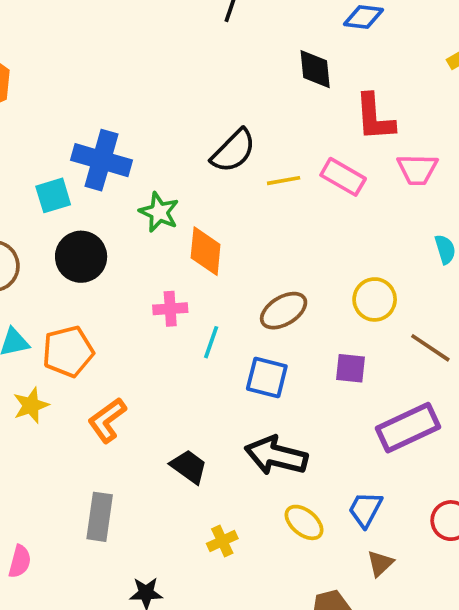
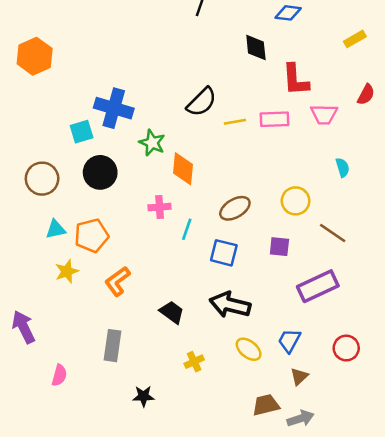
pink rectangle: (343, 177) -> (275, 119), turned -32

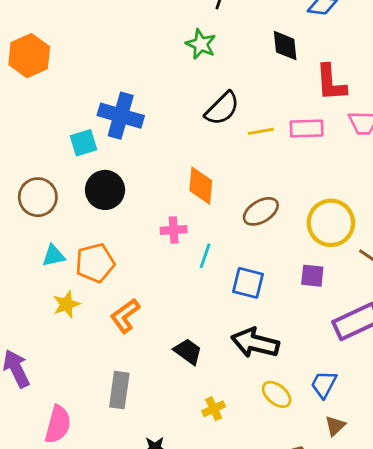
green star: (152, 143) -> (201, 44), moved
yellow circle: (296, 201) -> (331, 223), size x1.4
brown ellipse: (235, 208) -> (261, 211), moved
pink semicircle: (59, 375) -> (58, 424), size x1.5

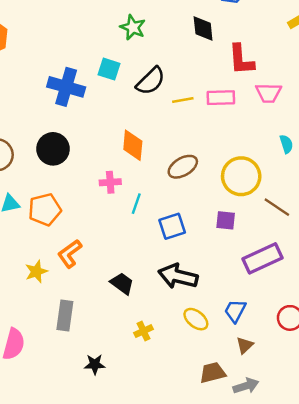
cyan square: (84, 143) -> (109, 69), moved, turned 35
blue square: (248, 283) -> (172, 226), turned -32
yellow star: (66, 304) -> (36, 271), moved

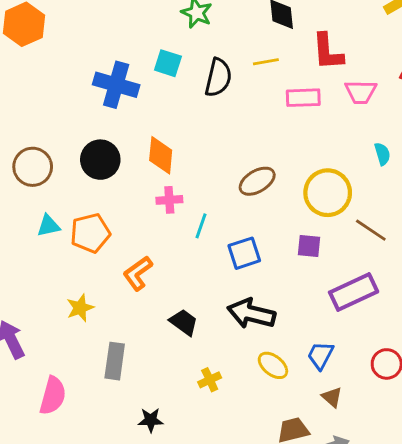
black semicircle: (151, 81) -> (218, 78), turned -32
yellow line: (183, 100) -> (266, 62), moved
orange diamond: (133, 145) -> (161, 155), moved
orange L-shape: (70, 254) -> (138, 273), moved
brown triangle: (245, 345) -> (332, 397), turned -36

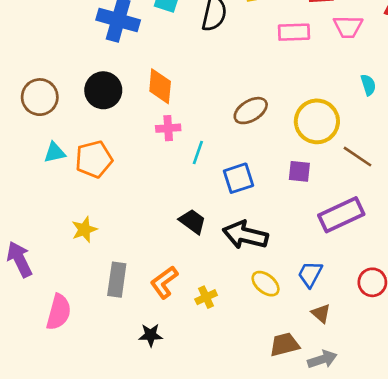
orange L-shape: (138, 273) -> (164, 282), moved
black trapezoid: (184, 322) -> (193, 221), moved

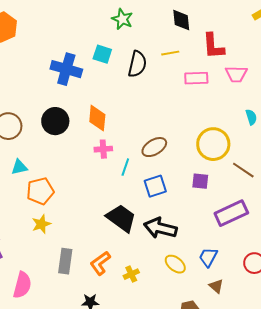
brown ellipse: (251, 111) -> (154, 147), moved
orange pentagon: (94, 159) -> (40, 191), moved
black trapezoid: (193, 221) -> (121, 218), size x1.5

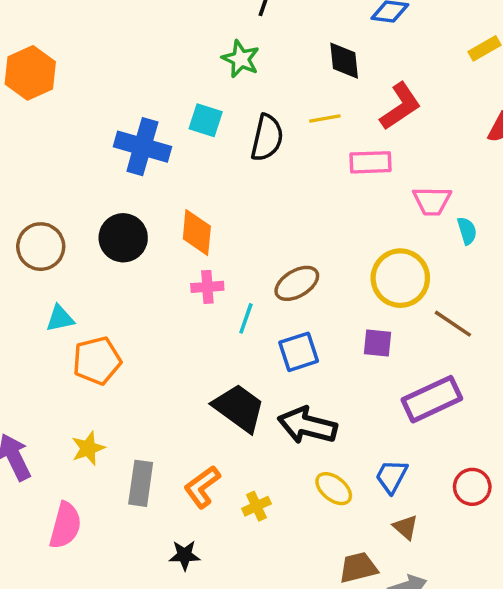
red L-shape: (213, 46) -> (400, 106), turned -120
pink trapezoid: (236, 74) -> (432, 201), moved
yellow star: (41, 224) -> (88, 448), moved

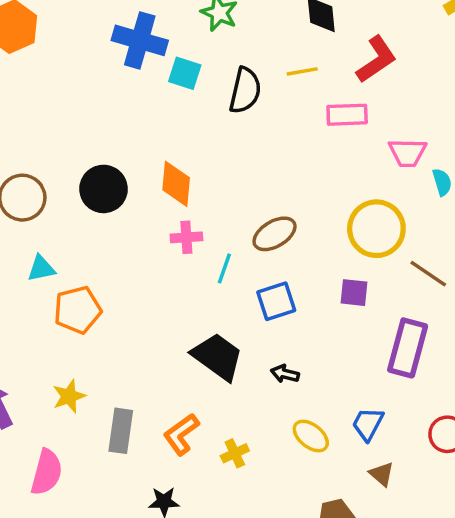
blue cross: (142, 147) -> (140, 40), moved
purple rectangle: (432, 399) -> (408, 348), turned -50
black arrow: (307, 425) -> (285, 374), size x0.5

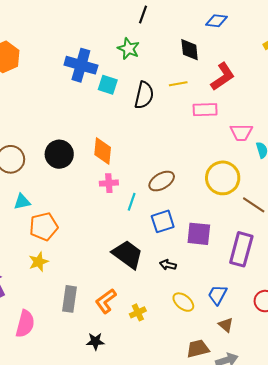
purple square: (354, 293) -> (199, 234), moved, size x1.4
yellow star: (69, 396) -> (39, 262), moved

